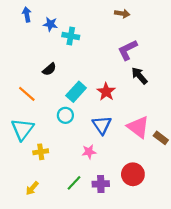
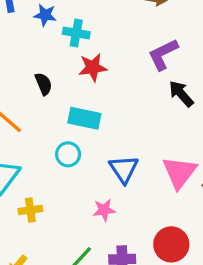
black semicircle: (49, 69) -> (43, 84), turned -72
cyan rectangle: (76, 92) -> (84, 118), turned 60
red star: (106, 92) -> (93, 67), moved, turned 30
pink triangle: (138, 127) -> (179, 172), turned 30

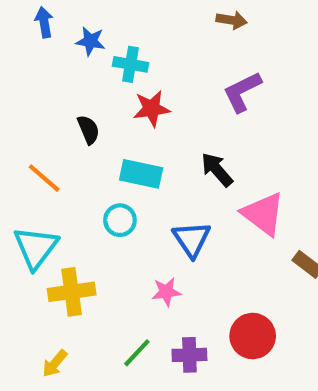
black arrow: (181, 94) -> (217, 170), moved
pink triangle: (179, 172) -> (263, 214), moved, turned -30
yellow cross: (30, 210) -> (72, 292), size x1.5

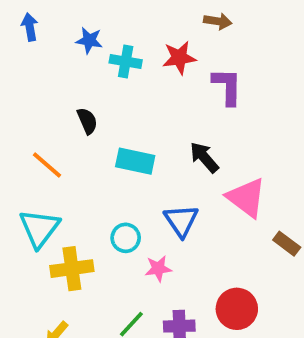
blue arrow: (44, 22) -> (30, 27), moved
purple L-shape: (242, 92) -> (227, 86), turned 117
red star: (152, 109) -> (179, 58), moved
cyan circle: (120, 220) -> (126, 238), moved

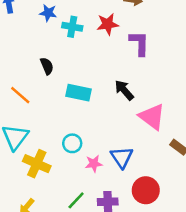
blue triangle: (181, 221) -> (122, 157), moved
yellow cross: (72, 269) -> (37, 164), turned 32

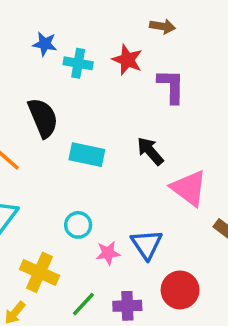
red star: (108, 24) -> (127, 60), turned 30
black semicircle: (47, 66) -> (43, 118), size x1.6
yellow cross: (37, 164) -> (39, 272), moved

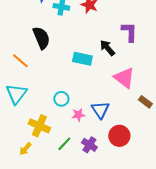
purple L-shape: (171, 86) -> (129, 32), moved
black arrow: (150, 151) -> (107, 48), moved
cyan rectangle: (87, 155) -> (82, 59), moved
purple cross: (127, 306) -> (89, 145), turned 35

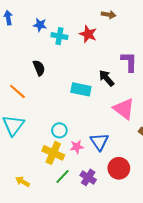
black semicircle: (41, 38) -> (39, 68), size x0.7
yellow cross: (39, 126) -> (53, 153), moved
yellow arrow: (25, 149) -> (23, 182), turned 80

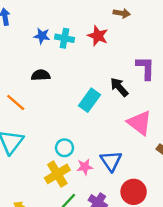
blue star: (40, 25) -> (42, 36), moved
black semicircle: (39, 68) -> (41, 75), turned -70
cyan rectangle: (81, 89) -> (89, 100), turned -66
yellow cross: (53, 153) -> (57, 174), turned 35

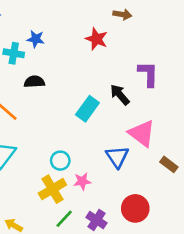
cyan cross: (64, 38) -> (14, 53), moved
blue triangle: (111, 161) -> (117, 157), moved

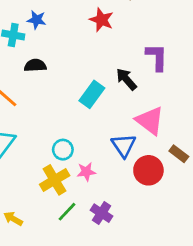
red circle: (135, 208) -> (148, 170), moved

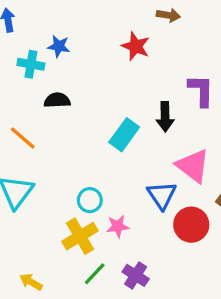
black arrow: (126, 79) -> (165, 117), turned -140

